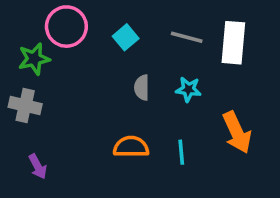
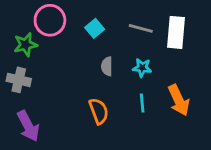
orange semicircle: (131, 147) -> (99, 111), turned 70
cyan line: (181, 152) -> (142, 103), moved
purple arrow: (38, 167) -> (28, 126), size x1.6

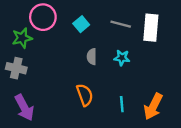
orange arrow: (179, 100) -> (153, 106), moved, turned 52
cyan line: (142, 103) -> (122, 104), moved

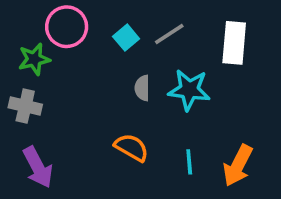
gray line: (121, 24) -> (169, 34), moved, turned -48
cyan star: (122, 58) -> (189, 90), size x1.6
orange semicircle: (85, 95) -> (131, 147), turned -40

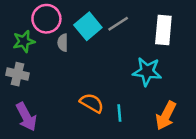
cyan square: (126, 38) -> (88, 26), size x1.5
gray semicircle: (142, 88) -> (63, 43), moved
cyan star: (189, 90) -> (147, 72), moved
cyan line: (189, 162) -> (119, 113), moved

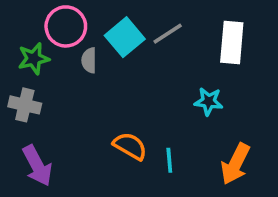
cyan star: (147, 72) -> (209, 101), size x0.7

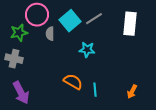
cyan star: (209, 101) -> (87, 50), moved
orange arrow: (235, 164) -> (132, 92), size x0.6

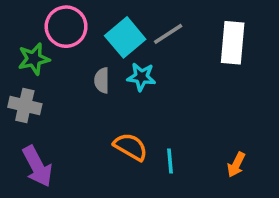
gray semicircle: (50, 34) -> (102, 80), moved
cyan star: (87, 50) -> (141, 77), moved

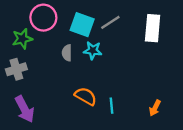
cyan square: (125, 37) -> (82, 25), turned -30
gray cross: (25, 105) -> (16, 69), turned -30

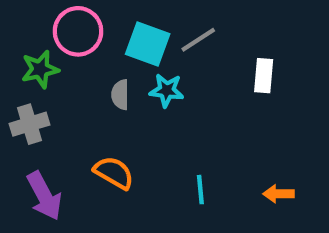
white rectangle: (153, 28) -> (264, 76), moved, size x0.7
orange semicircle: (86, 96) -> (114, 173), moved
orange arrow: (155, 108) -> (278, 194), turned 63

